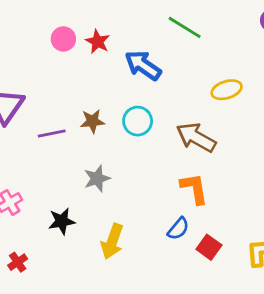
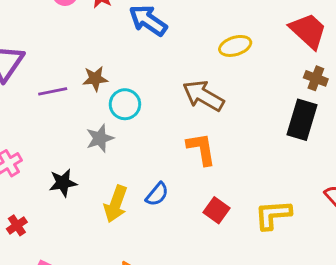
cyan circle: (138, 121) -> (125, 104), moved
blue semicircle: (178, 229) -> (157, 194), moved

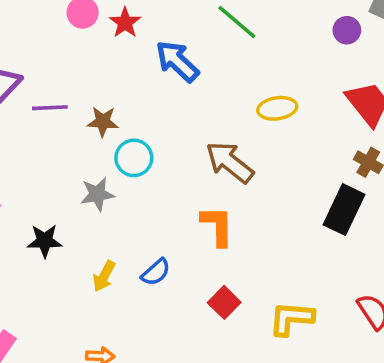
purple line: (53, 91) -> (50, 108), moved
yellow arrow: (116, 204) -> (104, 276), size x0.7

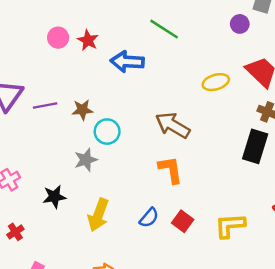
blue arrow: (177, 61) -> (127, 62), turned -32
yellow ellipse: (277, 108) -> (216, 82), moved
blue semicircle: (156, 272) -> (149, 218), moved
yellow arrow: (104, 276) -> (98, 215), size x1.5

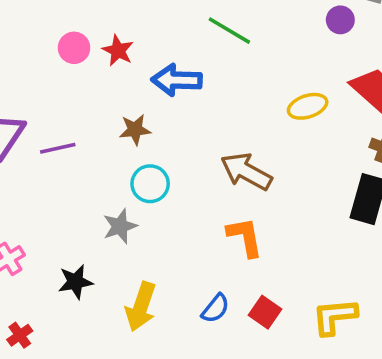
brown star: (82, 110) -> (135, 130), moved

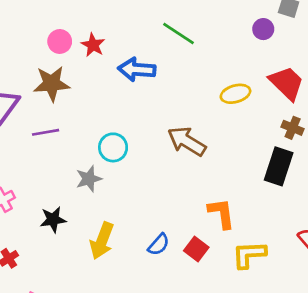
brown star: (135, 130) -> (52, 84), moved, size x1.5
purple line: (58, 148) -> (46, 132), moved
orange L-shape: (245, 237) -> (221, 213), moved

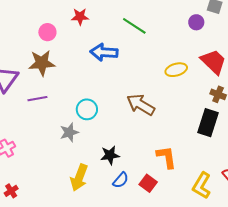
red star: (93, 45) -> (80, 17), moved, turned -30
black star: (53, 220) -> (110, 155), moved
yellow L-shape: (249, 255) -> (202, 186), moved, turned -56

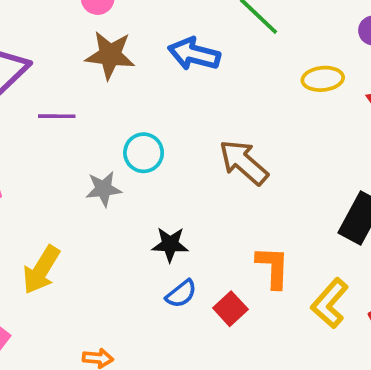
brown star: (42, 63) -> (110, 55), moved
yellow ellipse: (176, 70) -> (323, 79), moved
yellow arrow: (79, 178) -> (41, 270), moved
yellow L-shape: (202, 186) -> (330, 303), moved

